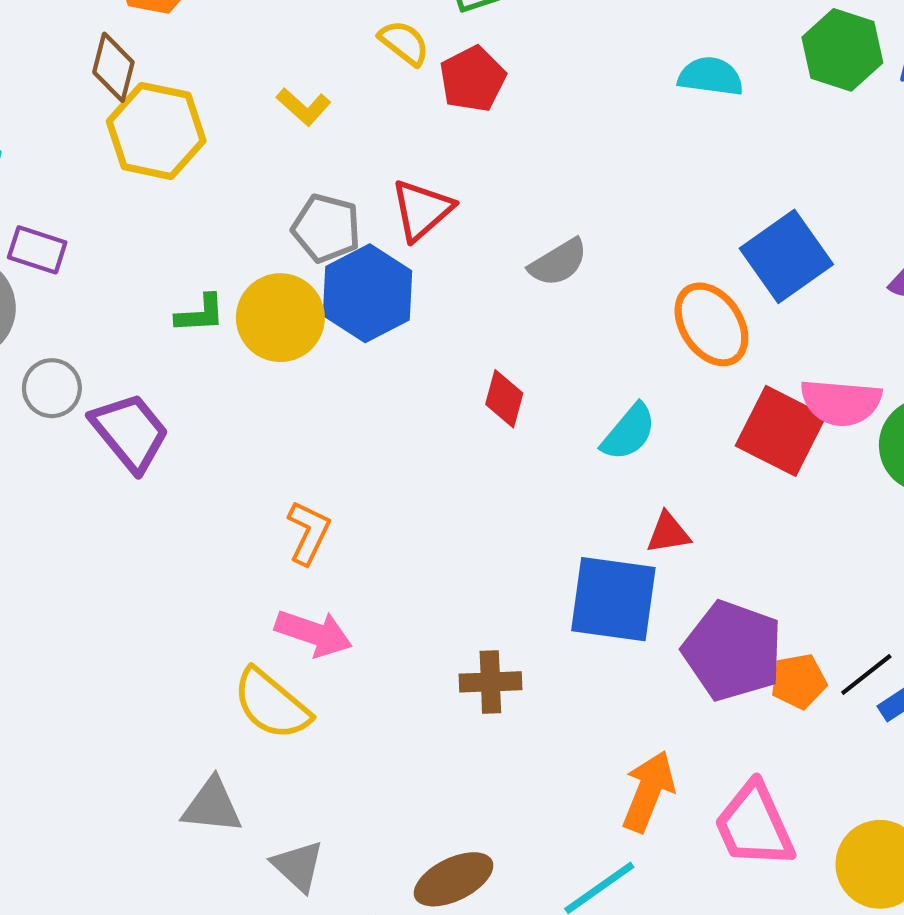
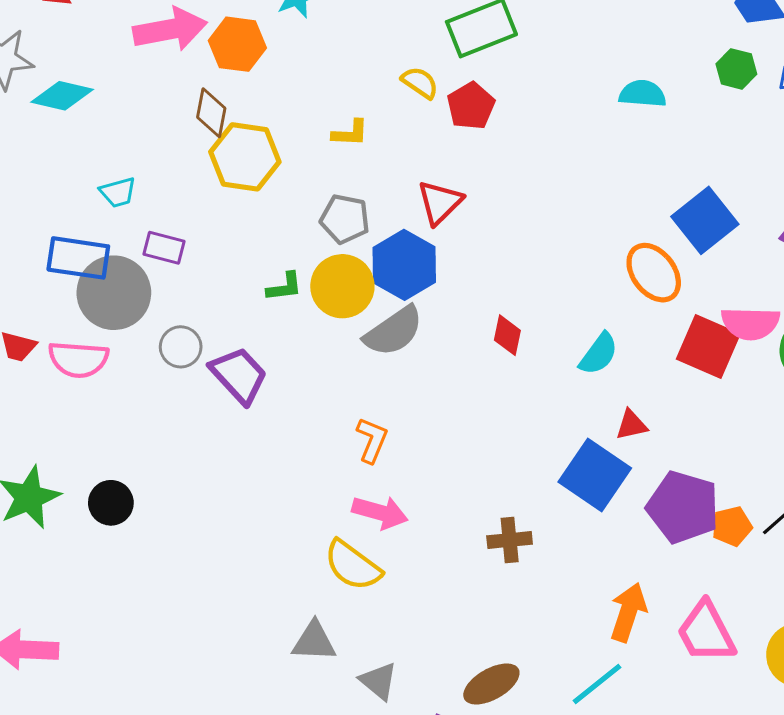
green hexagon: (842, 50) -> (736, 69), size x0.7
yellow L-shape: (304, 107) -> (350, 133), turned -36
gray pentagon: (326, 228) -> (345, 219), moved
gray semicircle: (558, 262) -> (394, 331), moved, size x1.4
blue square: (613, 599) -> (595, 475), turned 30

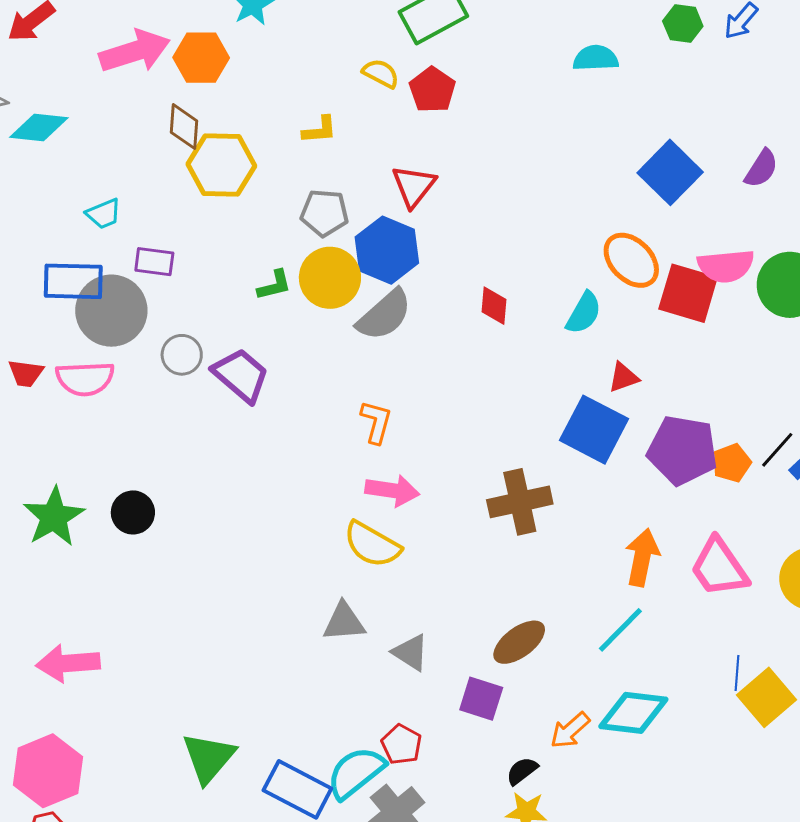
orange ellipse: (654, 273) -> (631, 260), moved
brown cross: (510, 540) -> (520, 502), size x1.5

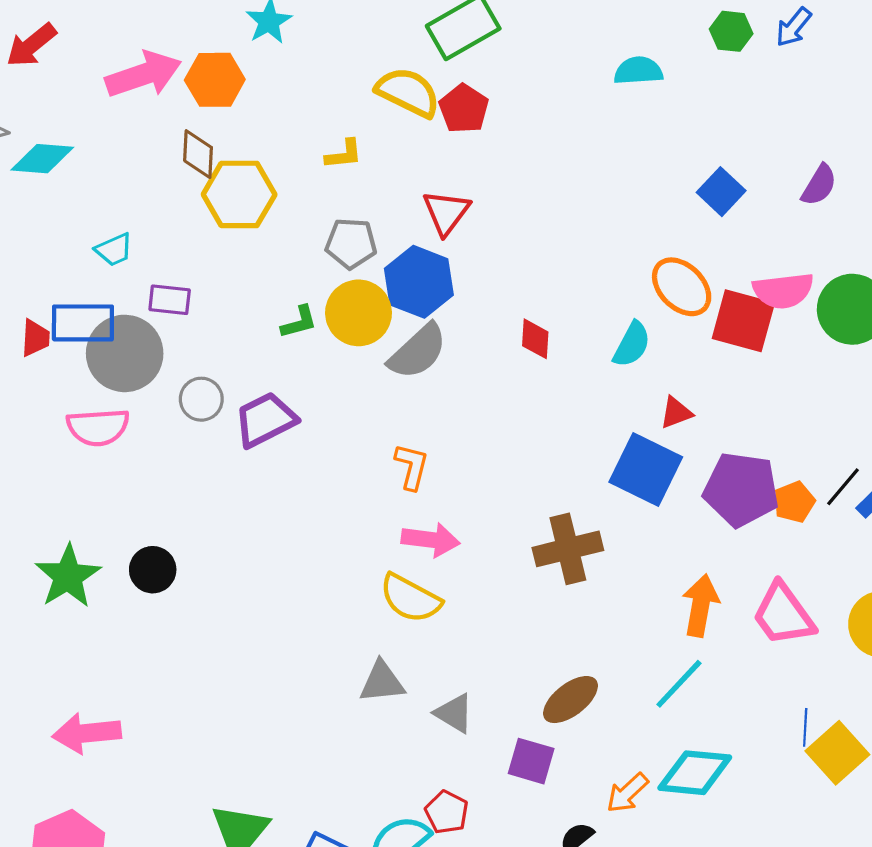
yellow semicircle: (381, 73) -> (408, 92), size x1.6
blue square: (670, 172) -> (721, 192), size x0.7
red trapezoid: (26, 373) -> (35, 338), moved, turned -93
purple trapezoid: (241, 375) -> (265, 420), turned -66

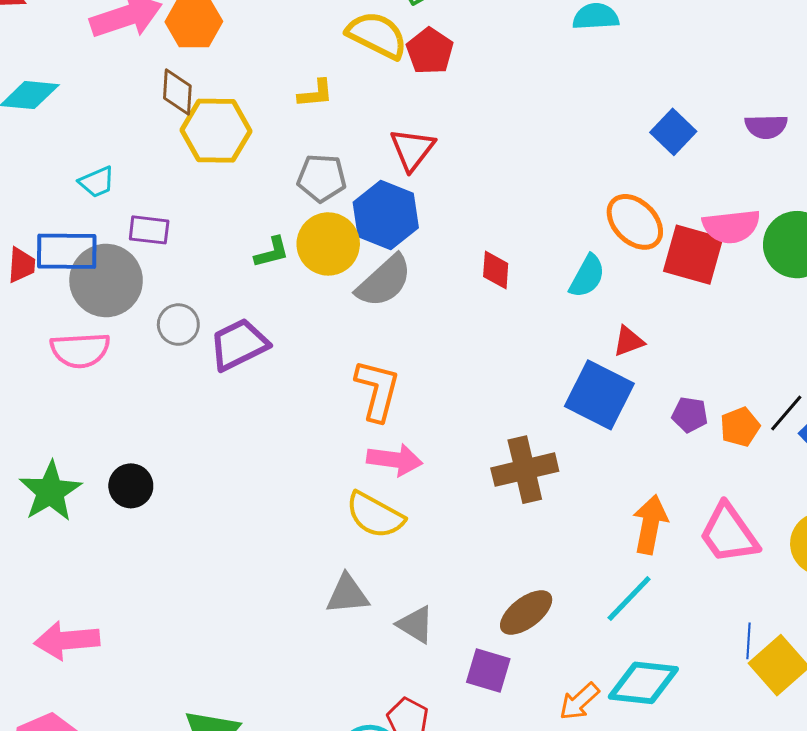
purple semicircle: (819, 185) -> (766, 127), turned 57
orange L-shape: (412, 467) -> (377, 390), size x1.4
purple pentagon: (741, 489) -> (690, 415), size x0.5

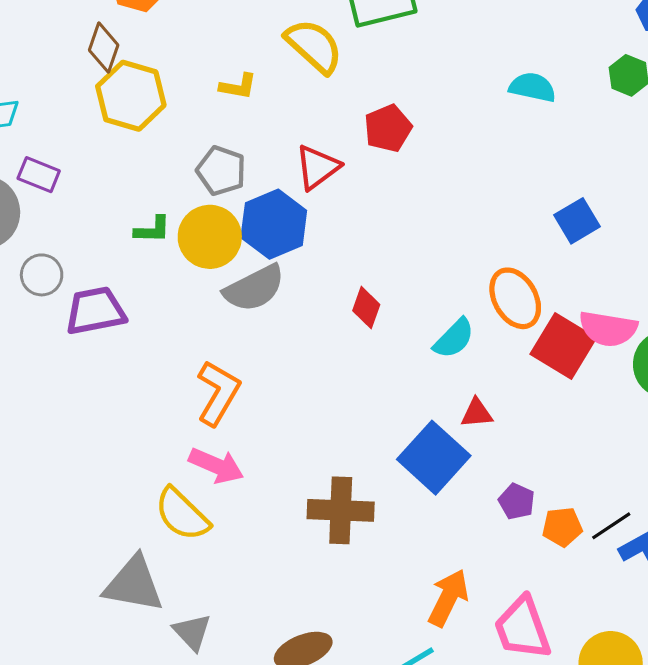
red pentagon: (430, 51) -> (388, 128), moved
gray triangle: (347, 594) -> (134, 584), size x1.4

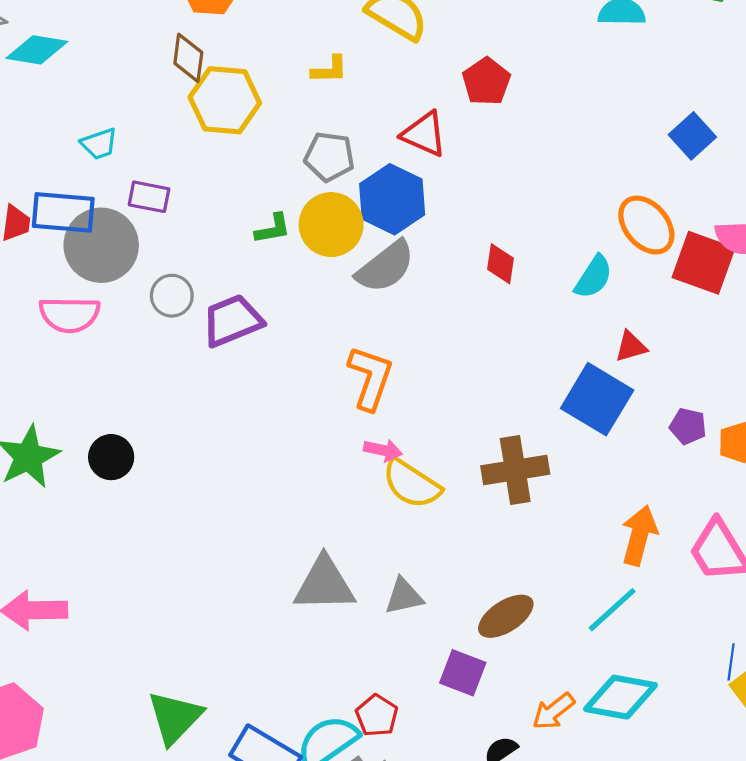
red triangle: (317, 167) -> (424, 134), turned -48
pink arrow: (216, 466) -> (383, 450), size x0.7
yellow semicircle: (182, 514) -> (411, 484), moved
gray triangle: (192, 632) -> (404, 596), moved, turned -48

